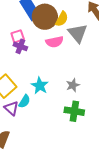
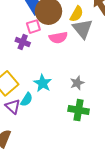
yellow semicircle: (62, 19) -> (77, 14), moved
pink square: (18, 36) -> (33, 27), moved

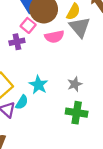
pink square: (33, 27) -> (28, 25), turned -32
purple cross: (23, 42) -> (17, 42), turned -32

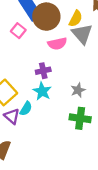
pink square: (28, 25) -> (18, 31), moved
purple cross: (17, 42) -> (43, 71), moved

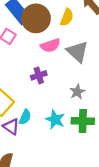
gray triangle: (82, 34) -> (77, 52), moved
cyan star: (42, 91) -> (55, 119), moved

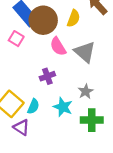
pink semicircle: (50, 45) -> (58, 46), turned 78
cyan semicircle: (25, 117) -> (33, 106), moved
cyan star: (55, 119) -> (63, 107), moved

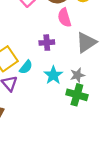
gray triangle: (85, 52) -> (86, 42), moved, turned 30
gray star: (86, 91) -> (77, 75), moved

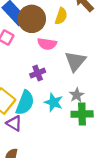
pink semicircle: (64, 18) -> (47, 44), turned -48
cyan semicircle: (26, 67) -> (25, 103), size x1.6

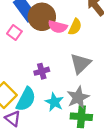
yellow semicircle: (61, 16) -> (75, 27), moved
pink semicircle: (47, 44) -> (58, 27), moved
gray star: (77, 95) -> (78, 97), size x1.5

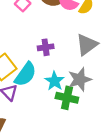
green cross: (81, 117) -> (67, 98), moved

